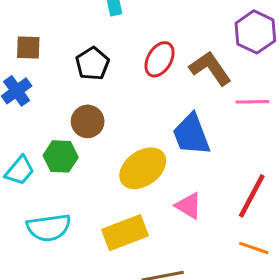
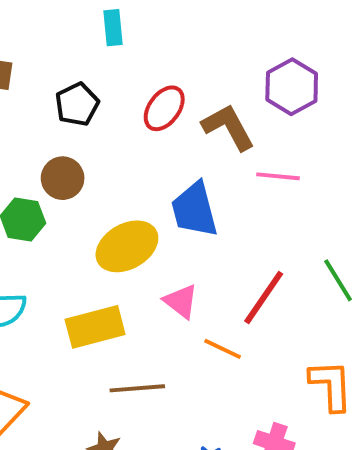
orange line: (254, 248) -> (223, 349), moved

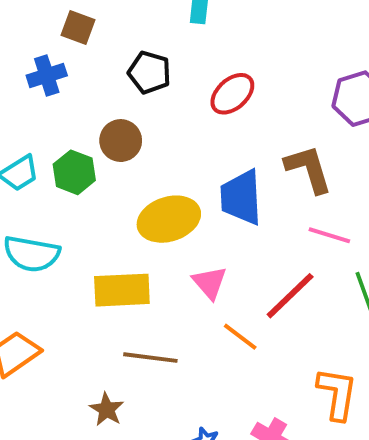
black pentagon: (77, 104) -> (149, 72), turned 30
brown L-shape: (228, 127) -> (309, 169), moved
pink line: (278, 176) -> (329, 235), moved

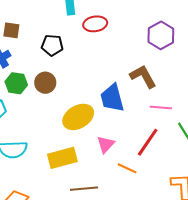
red ellipse: (232, 94) -> (95, 24), moved, turned 45
green hexagon: (74, 172) -> (16, 83), moved
pink triangle: (210, 283) -> (106, 144), turned 36

